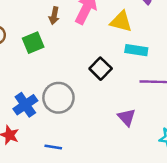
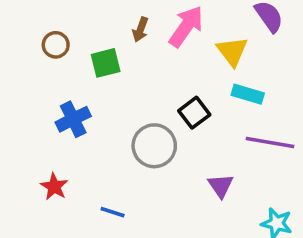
yellow triangle: (121, 22) -> (232, 51), turned 30
gray circle: (58, 98) -> (154, 146), moved
blue cross: (25, 105) -> (73, 119), moved

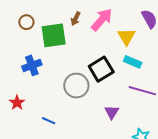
green square: (106, 63) -> (54, 35), size x1.5
black square: (194, 113) -> (101, 69), size x1.4

